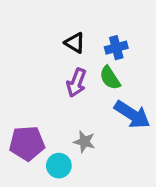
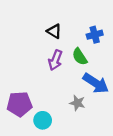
blue cross: (116, 48) -> (95, 35), moved
gray star: (84, 142) -> (77, 103), moved

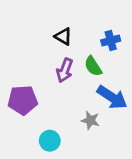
purple pentagon: (19, 104) -> (23, 100), moved

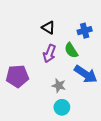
gray star: (90, 120) -> (59, 86), moved
cyan circle: (50, 141) -> (62, 107), moved

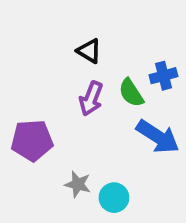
blue cross: (85, 31) -> (163, 76), moved
gray star: (59, 86) -> (78, 184), moved

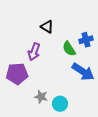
purple arrow: (91, 99) -> (34, 52), moved

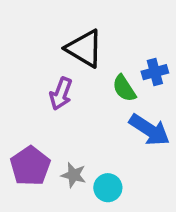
black triangle: (47, 27) -> (84, 49), size x1.6
purple pentagon: (17, 74) -> (30, 166), moved, turned -30

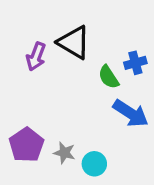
purple arrow: (61, 94) -> (36, 57), moved

